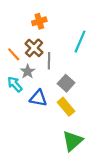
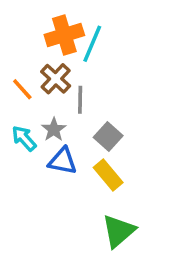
orange cross: (39, 21) -> (64, 35), size x1.5
cyan line: (80, 42) -> (92, 44), moved
gray star: (28, 71) -> (54, 130), moved

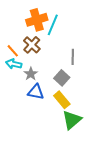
gray line: (80, 100) -> (73, 57), moved
cyan arrow: (24, 138) -> (14, 64), moved, turned -35
green triangle: (119, 231) -> (72, 120), moved

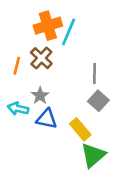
orange line: (13, 51) -> (17, 66), turned 56
cyan arrow: (14, 64) -> (18, 109), moved
gray square: (62, 78) -> (98, 101), moved

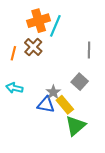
gray line: (94, 74) -> (89, 50), moved
gray star: (40, 96) -> (53, 92), moved
blue triangle: (47, 119) -> (46, 105), moved

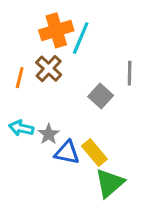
gray square: (80, 82) -> (101, 96), moved
gray star: (53, 92) -> (49, 134), moved

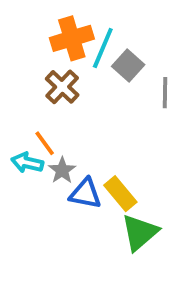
orange line: (20, 78) -> (45, 143), moved, turned -50
gray square: (101, 96) -> (128, 66), moved

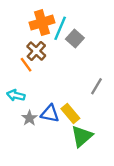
gray line: (165, 93) -> (97, 86), moved, turned 30
orange line: (45, 143) -> (26, 65), moved
gray star: (62, 170) -> (29, 118), moved

